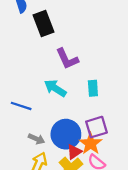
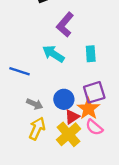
purple L-shape: (67, 59) -> (65, 25), turned 65
blue circle: (66, 134) -> (64, 99), size x0.7

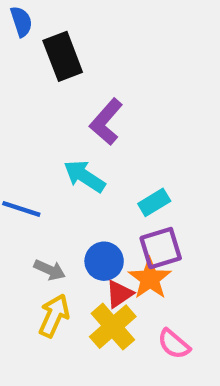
cyan rectangle: (91, 54) -> (154, 202), moved, turned 63
pink semicircle: (94, 127) -> (174, 344), moved

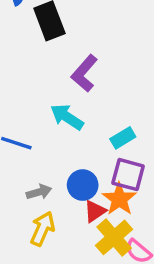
purple square: (161, 248) -> (128, 175), turned 32
gray arrow: (50, 270) -> (39, 192), turned -40
yellow cross: (113, 327) -> (114, 237), moved

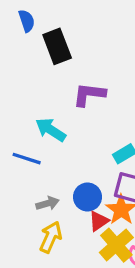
purple L-shape: (84, 73) -> (89, 94), turned 56
cyan arrow: (67, 117) -> (51, 130), moved

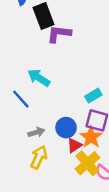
purple L-shape: (89, 94) -> (59, 34), moved
blue line: (27, 159) -> (21, 99), turned 30

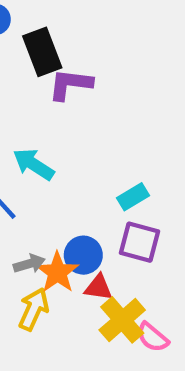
orange star: (91, 137) -> (57, 272), moved
red triangle: (74, 145) -> (98, 288), turned 42

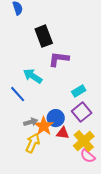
black rectangle: (42, 52) -> (44, 36), moved
purple L-shape: (70, 84) -> (59, 59), moved
purple square: (139, 242) -> (82, 112), turned 36
yellow cross: (122, 320) -> (84, 141), moved

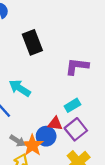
purple L-shape: (59, 59) -> (77, 66), moved
gray arrow: (31, 122) -> (17, 141), turned 48
red triangle: (63, 133) -> (55, 124), moved

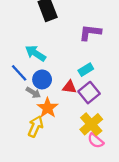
blue circle: (46, 136) -> (42, 79), moved
gray arrow: (17, 141) -> (33, 93), moved

